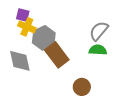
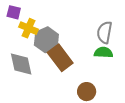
purple square: (23, 15) -> (14, 12), moved
gray semicircle: (99, 31) -> (105, 32), turned -30

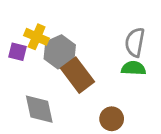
purple square: (14, 12) -> (17, 52), moved
gray diamond: (21, 64) -> (39, 109), moved

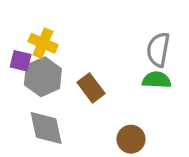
gray hexagon: (60, 52) -> (43, 77), moved
brown rectangle: (77, 75) -> (91, 88), size x0.7

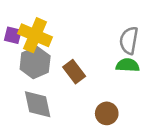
yellow cross: (43, 43) -> (35, 35), size x1.4
purple square: (21, 61) -> (13, 35), moved

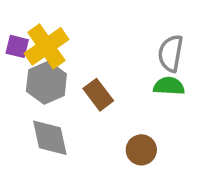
yellow cross: (35, 35) -> (46, 46), turned 32

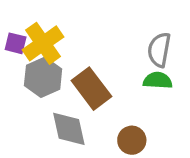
brown rectangle: (98, 95) -> (91, 89), size x1.4
gray diamond: (50, 138) -> (69, 129), moved

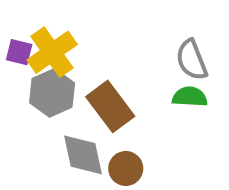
gray semicircle: (159, 50) -> (192, 60), turned -32
brown circle: (132, 140) -> (126, 168), moved

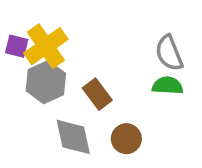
brown rectangle: (110, 106) -> (97, 94), size x0.7
brown circle: (126, 168) -> (126, 139), moved

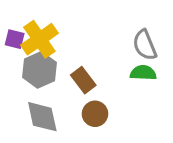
gray diamond: (73, 137) -> (42, 117), moved
brown circle: (126, 139) -> (95, 114), moved

